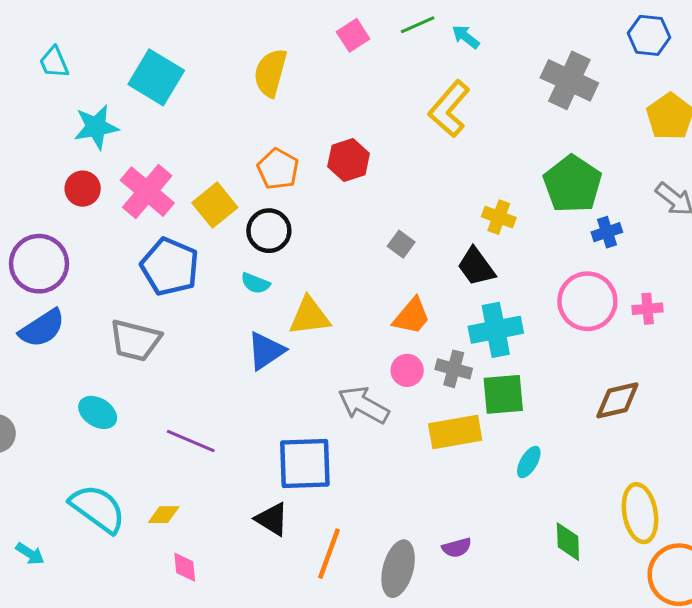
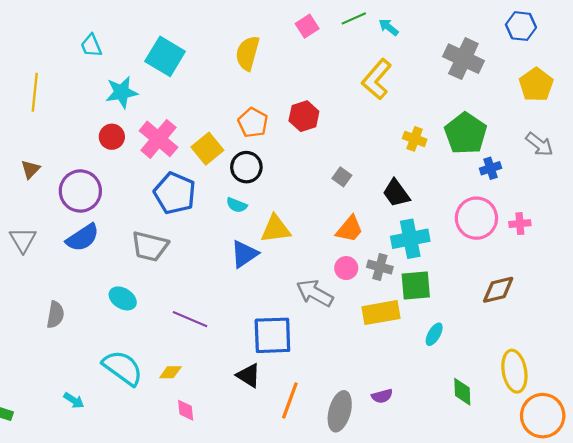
yellow cross: (499, 217) -> (415, 139), moved

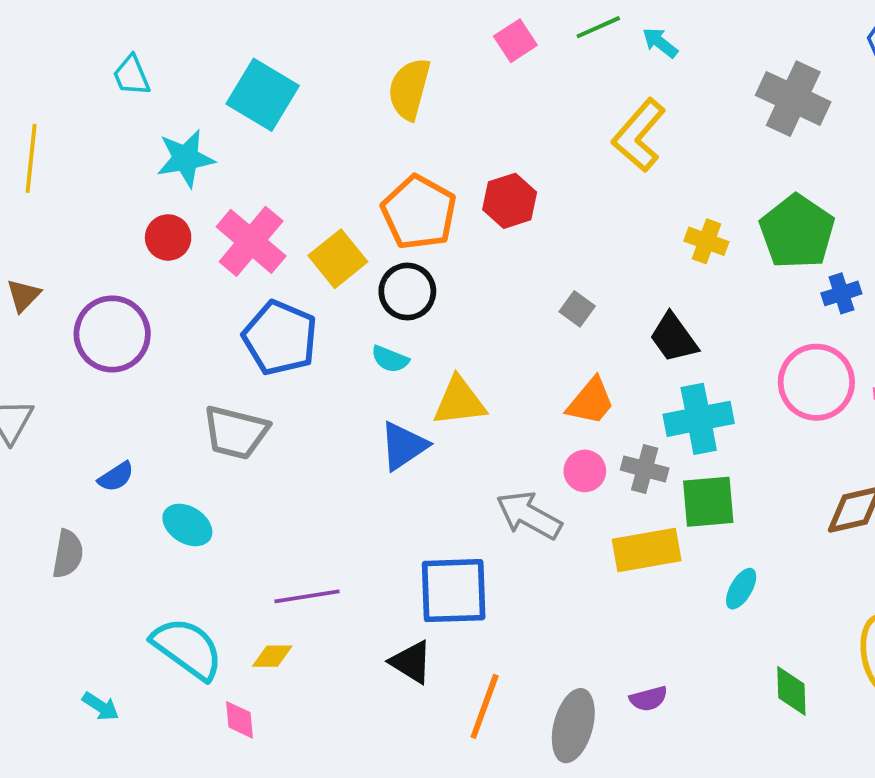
orange pentagon: (253, 123) -> (419, 212), size x1.4
blue semicircle: (83, 238) -> (116, 477), moved, size x0.6
purple line: (190, 319) -> (307, 596), moved, turned -32
pink diamond: (186, 410) -> (239, 720), moved

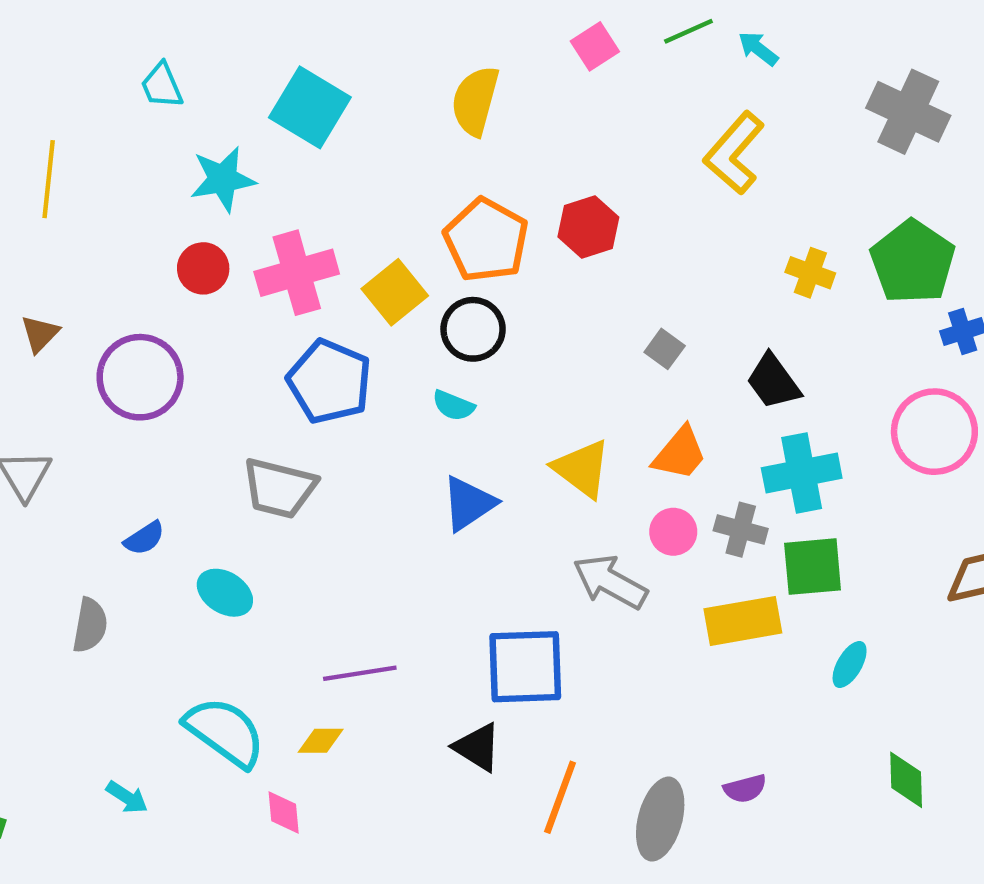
pink cross: (251, 241) -> (297, 273), turned 34
yellow triangle: (459, 401) -> (582, 469), moved, turned 44

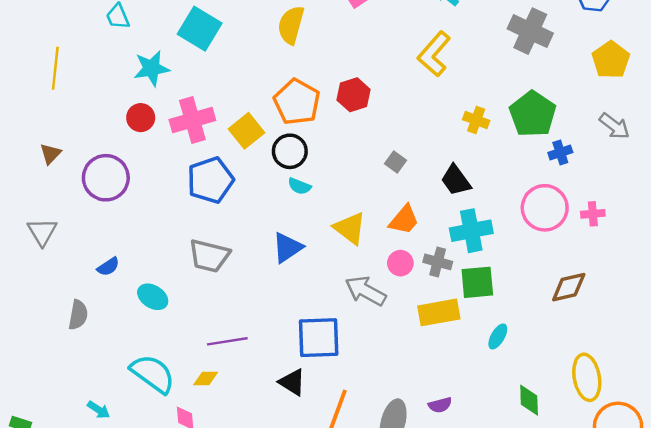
blue pentagon: (329, 382) -> (210, 180), turned 30
cyan semicircle: (453, 406) -> (299, 186), moved
gray trapezoid: (279, 488) -> (209, 256), moved

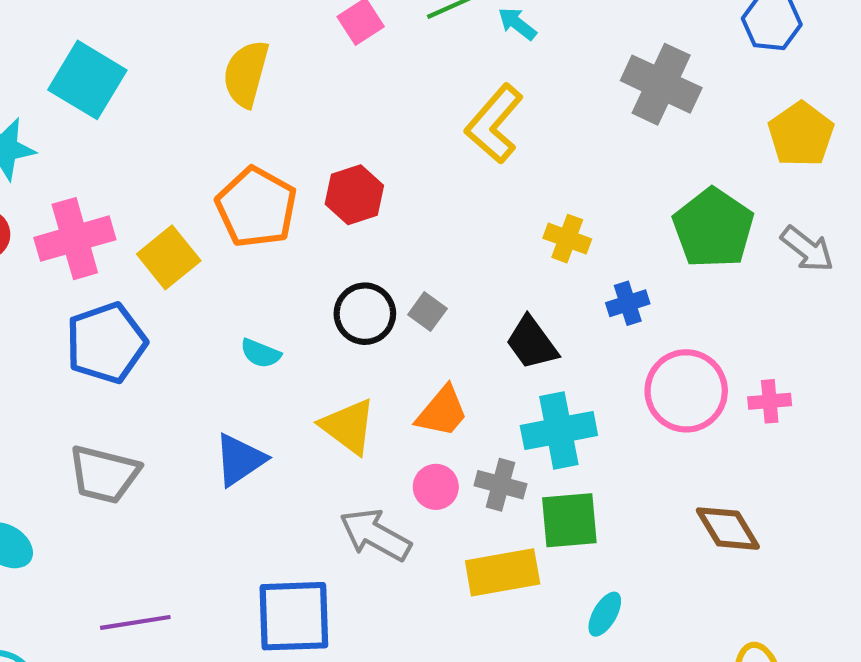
green pentagon: (533, 114) -> (713, 228), moved
black circle: (290, 151) -> (365, 314), moved
blue cross: (560, 152) -> (628, 303), moved
brown diamond: (569, 287) -> (728, 529), turned 72

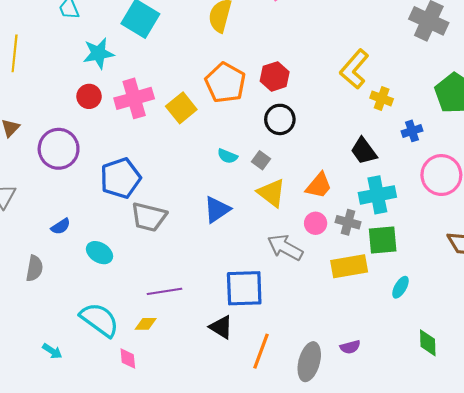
yellow L-shape: (494, 124) -> (354, 69), moved
gray square: (427, 312) -> (261, 160), moved
black circle: (365, 314) -> (280, 119), moved
blue pentagon: (106, 343) -> (120, 178), moved

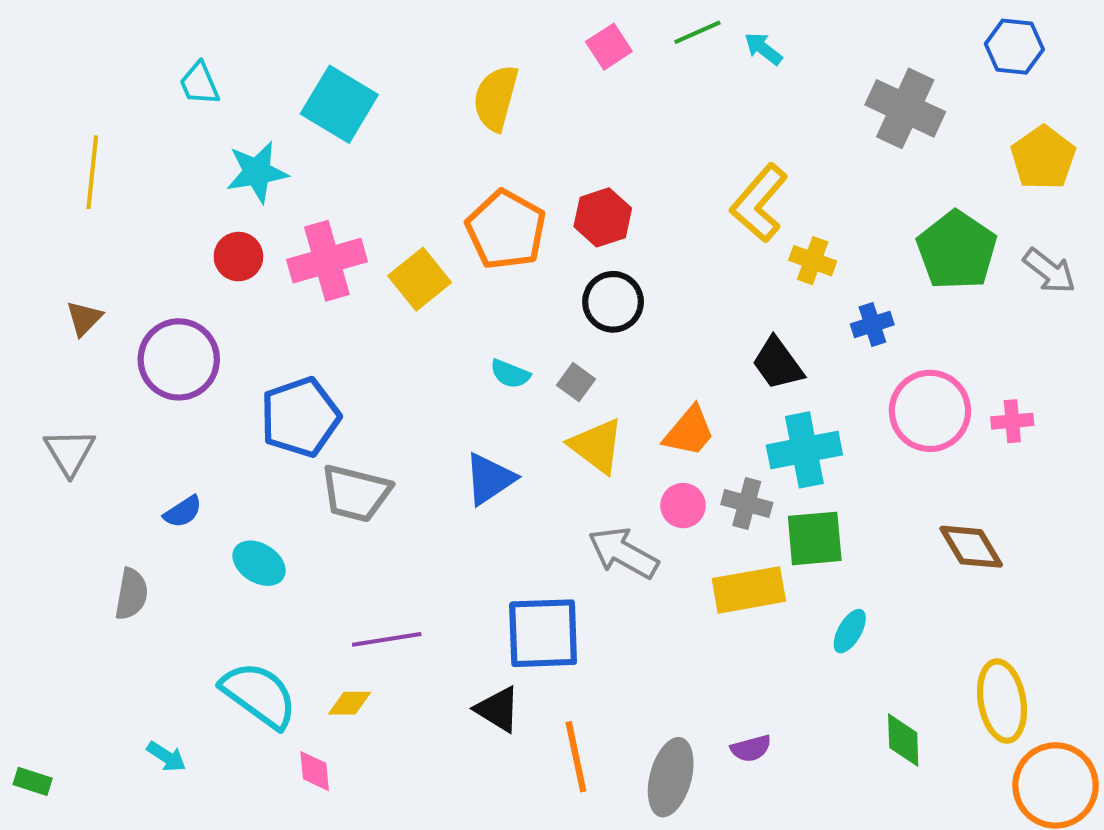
orange line: (261, 351) -> (576, 757), turned -32

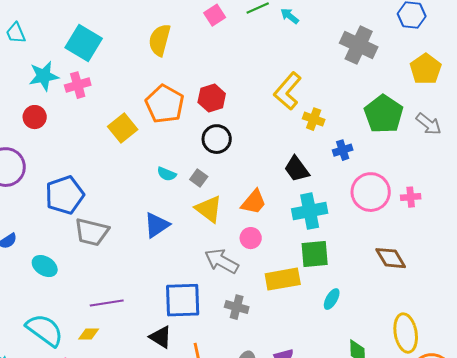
pink cross: (327, 261) -> (78, 85), moved, size x0.7
gray cross: (747, 503) -> (237, 307), moved

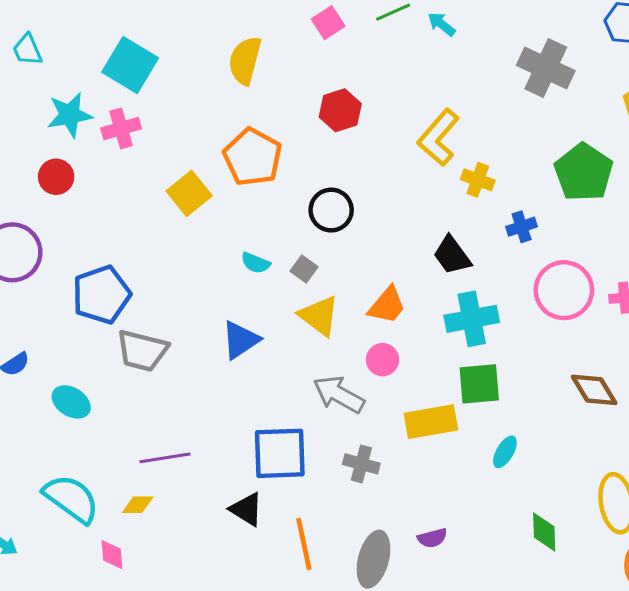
red hexagon: (212, 98) -> (340, 110), moved

